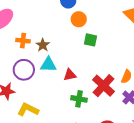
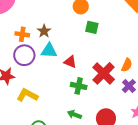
orange cross: (23, 41) -> (22, 34), moved
red triangle: (70, 75) -> (70, 62), turned 32

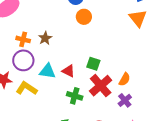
green square: (92, 27) -> (93, 64), moved
cyan triangle: (49, 51) -> (47, 71), moved
yellow L-shape: (27, 95) -> (27, 88), moved

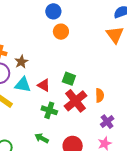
brown star: (45, 38) -> (21, 62), moved
orange semicircle: (125, 79) -> (100, 95), turned -32
purple cross: (125, 100) -> (107, 122), moved

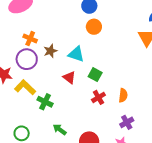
cyan triangle: (23, 85) -> (76, 54), moved
red cross: (76, 101) -> (98, 97), size x0.6
green cross: (49, 110) -> (45, 102), moved

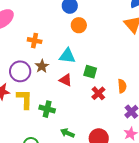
orange cross: (30, 38) -> (35, 41), moved
brown star: (50, 51) -> (42, 66), moved
yellow L-shape: (25, 87) -> (25, 99), turned 60

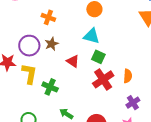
cyan triangle: (67, 56) -> (92, 36), moved
red cross: (98, 93) -> (103, 79), size x1.5

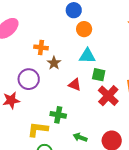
brown star: (52, 44) -> (54, 63), moved
yellow L-shape: (29, 74) -> (38, 129), moved, turned -80

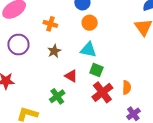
orange cross: (41, 47) -> (50, 24), moved
purple circle: (29, 79) -> (18, 45), moved
green cross: (58, 115) -> (57, 96), moved, turned 35

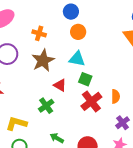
brown star: (54, 51) -> (43, 60), size x1.6

